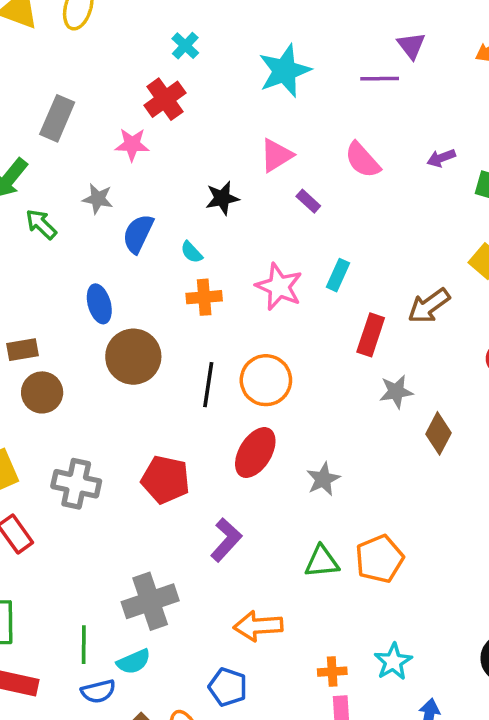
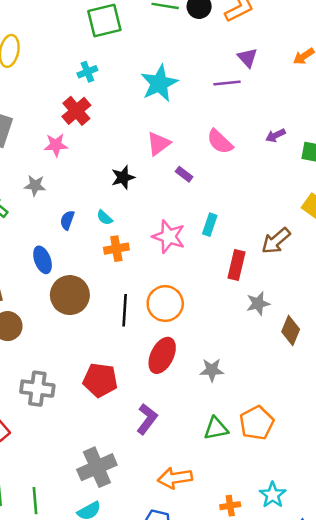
cyan cross: (185, 46) -> (87, 72), turned 30
blue semicircle: (138, 234) -> (67, 220), moved, size x0.7
gray star: (323, 479) -> (212, 370), turned 30
green line: (84, 645) -> (35, 501), moved

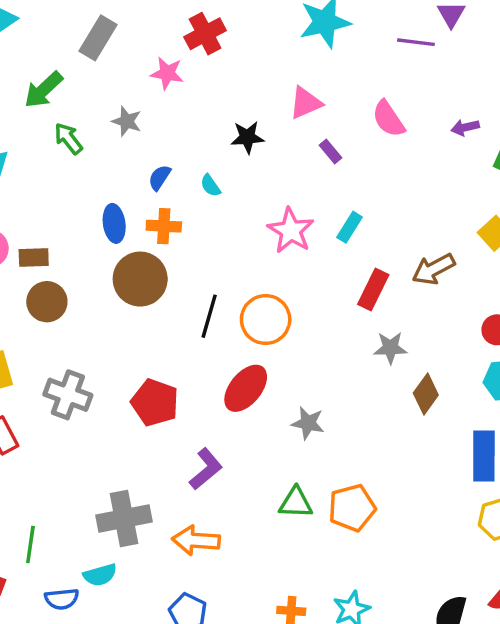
orange cross: (116, 249) -> (164, 226), moved
orange arrow: (175, 478) -> (196, 540), moved

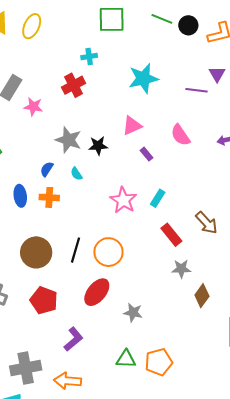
pink star: (167, 73) -> (33, 107), moved
gray star: (127, 121) -> (68, 140), moved, size x1.5
brown arrow: (434, 269) -> (207, 223), turned -105
brown circle: (140, 279) -> (36, 252), moved
red rectangle: (373, 290) -> (171, 235), turned -65

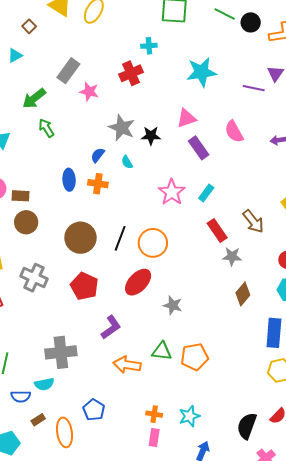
purple rectangle: (147, 154) -> (199, 148), size x1.6
gray star: (181, 269) -> (232, 256), moved
orange arrow: (68, 381) -> (127, 365), moved

